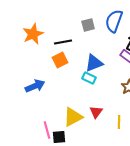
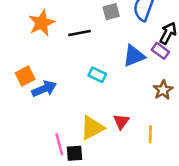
orange square: (60, 60) -> (25, 76), moved
blue triangle: (94, 63) -> (134, 56), moved
cyan rectangle: (89, 78) -> (97, 75), moved

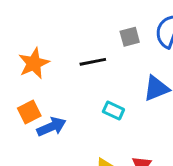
orange star: (42, 23) -> (34, 63), moved

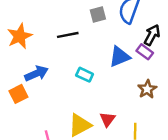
orange square: (29, 112) -> (18, 94), moved
blue arrow: (51, 127) -> (36, 73), moved

